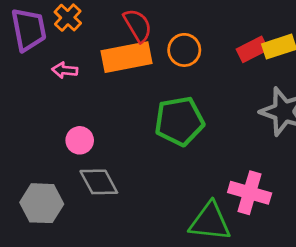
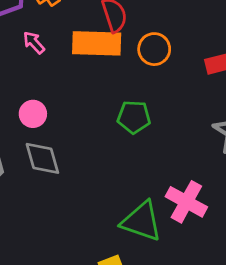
pink arrow: (65, 70) -> (34, 43), turned 30
green pentagon: (179, 121) -> (134, 117), size x0.7

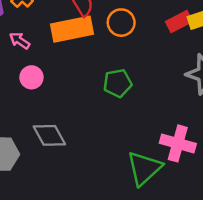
pink circle: (33, 114) -> (31, 77), moved
green triangle: (142, 221) -> (144, 168), turned -48

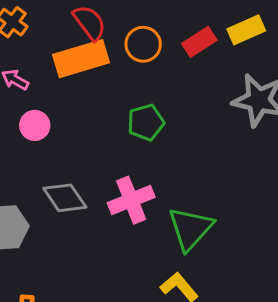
red rectangle: (179, 22) -> (199, 42), moved
pink cross: (178, 143) -> (131, 200), moved, turned -32

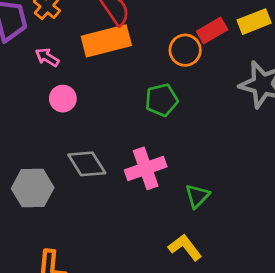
orange circle: (143, 44) -> (185, 50), moved
green triangle: (191, 229) -> (197, 196), size x0.6

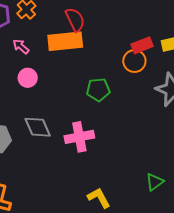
orange circle: (185, 50) -> (134, 61), moved
green triangle: (197, 196) -> (155, 182), moved

